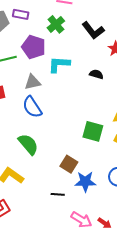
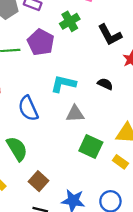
cyan L-shape: (59, 64) -> (63, 84), moved
gray triangle: (33, 82) -> (75, 114), moved
brown square: (69, 164) -> (39, 181), moved

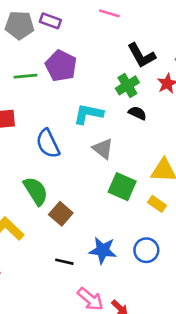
green cross: (70, 21) -> (127, 85), moved
gray triangle: (75, 114) -> (103, 149), turned 42
brown square: (39, 181) -> (61, 214), moved

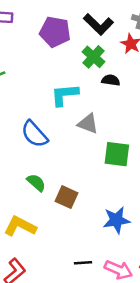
purple pentagon: (61, 66) -> (55, 32), moved
green semicircle: (36, 191) -> (36, 183), size x0.7
black line: (64, 262) -> (83, 263), moved

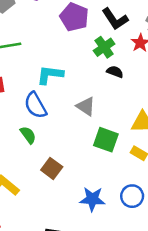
cyan L-shape: (65, 95) -> (50, 75), moved
green semicircle: (36, 183) -> (28, 135), moved

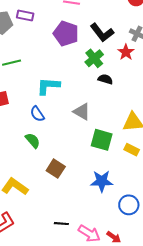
blue semicircle: (35, 105) -> (37, 114), size x0.7
blue circle: (132, 196) -> (129, 205), moved
blue star: (92, 199) -> (102, 181), moved

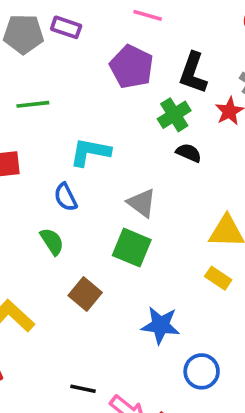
black L-shape: (102, 33) -> (193, 73), turned 50
green square: (102, 140) -> (132, 248), moved

